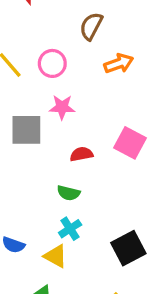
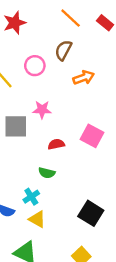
pink circle: (52, 63) -> (35, 66), moved
cyan cross: (70, 229) -> (31, 197), moved
black square: (128, 248) -> (91, 213), turned -30

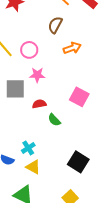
pink circle: (35, 66) -> (29, 50), moved
red semicircle: (56, 144) -> (39, 104), moved
green semicircle: (47, 173) -> (54, 120), moved, turned 32

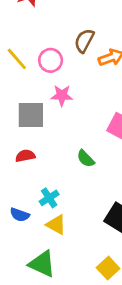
brown semicircle: (55, 25) -> (84, 41), moved
red semicircle: (39, 104) -> (25, 156), moved

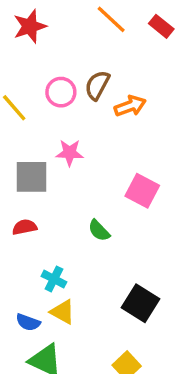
pink circle: (51, 60) -> (61, 92), moved
cyan cross: (49, 198) -> (54, 279), turned -30
blue semicircle: (20, 215) -> (28, 322), moved

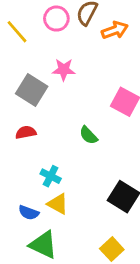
gray square: (31, 177) -> (32, 90), turned 32

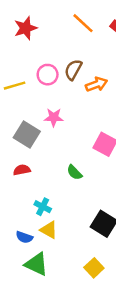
yellow line: (17, 32) -> (15, 86), turned -65

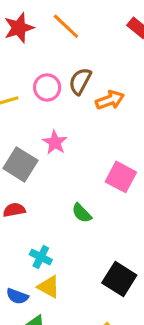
orange line: (83, 23) -> (66, 26), moved
pink star: (54, 117) -> (55, 142), turned 30

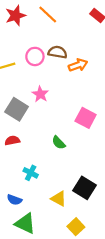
brown semicircle: (80, 81) -> (58, 52), turned 72
yellow triangle: (49, 287) -> (59, 199), moved

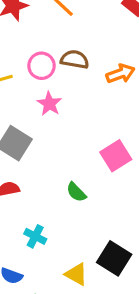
orange arrow: (78, 65) -> (120, 74), moved
pink star: (40, 94) -> (49, 104), moved
pink square: (86, 118) -> (116, 156), turned 30

